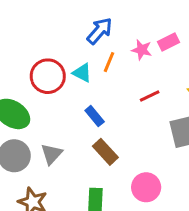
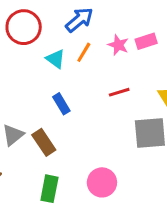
red circle: (48, 76) -> (24, 27), moved
brown rectangle: (105, 152) -> (44, 142), moved

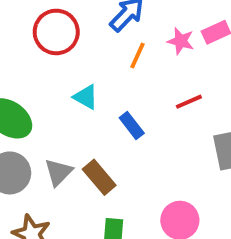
cyan triangle: (56, 59) -> (86, 97), moved
blue rectangle: (61, 104) -> (132, 125), moved

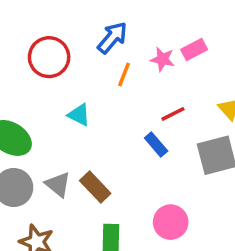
blue rectangle: (132, 125) -> (156, 145), moved
gray triangle: (58, 172) -> (58, 184), turned -32

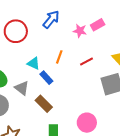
orange line: (124, 75) -> (59, 57), moved
blue rectangle: (156, 145) -> (46, 78), moved
gray triangle: (58, 184) -> (22, 88), moved

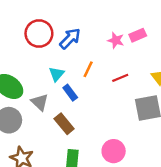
blue arrow: (51, 19) -> (70, 38), moved
cyan triangle: (34, 63) -> (57, 74), turned 40

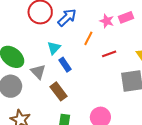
orange line: (88, 69) -> (88, 38), moved

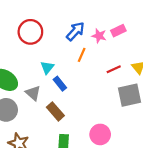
blue arrow: (67, 18) -> (75, 31), moved
red line: (109, 54) -> (114, 69), moved

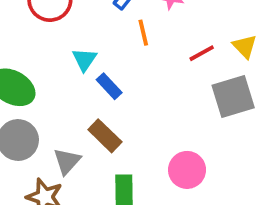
orange line: (82, 55) -> (143, 33), turned -32
gray triangle: (33, 93) -> (67, 161), moved, turned 35

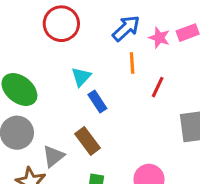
red line: (202, 53) -> (158, 87), moved, turned -45

